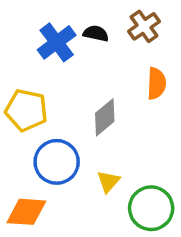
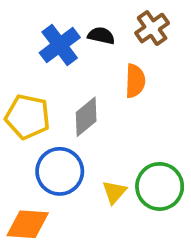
orange semicircle: (156, 83) -> (135, 81), moved
gray diamond: (105, 117) -> (86, 117), moved
green circle: (151, 208) -> (160, 186), moved

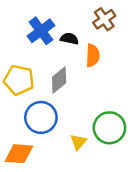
black semicircle: (101, 36) -> (69, 39), moved
yellow triangle: (114, 192) -> (78, 142), moved

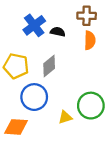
brown cross: (104, 19) -> (87, 16), turned 36
orange semicircle: (93, 55) -> (90, 40), moved
yellow triangle: (78, 142) -> (65, 117), turned 32

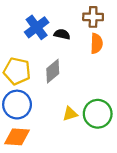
blue circle: (34, 97) -> (17, 105), moved
yellow triangle: (65, 117) -> (70, 114), moved

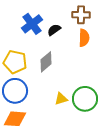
black semicircle: (62, 34) -> (54, 30), turned -48

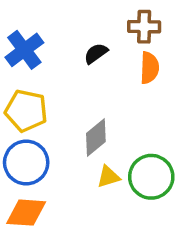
blue cross: (32, 24) -> (24, 50), moved
gray diamond: (46, 62) -> (96, 137), moved

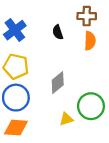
black semicircle: (96, 53) -> (58, 32), turned -72
yellow triangle: (108, 177) -> (66, 119), moved

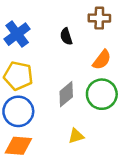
orange semicircle: (90, 41) -> (102, 60), moved, turned 36
green circle: (91, 106) -> (102, 94), moved

